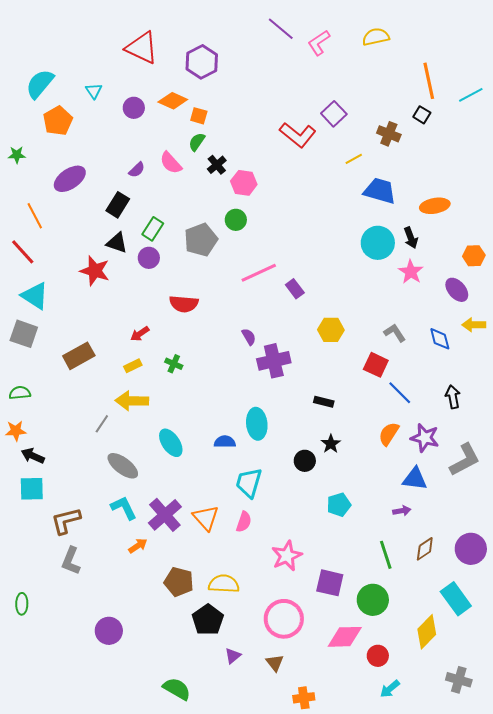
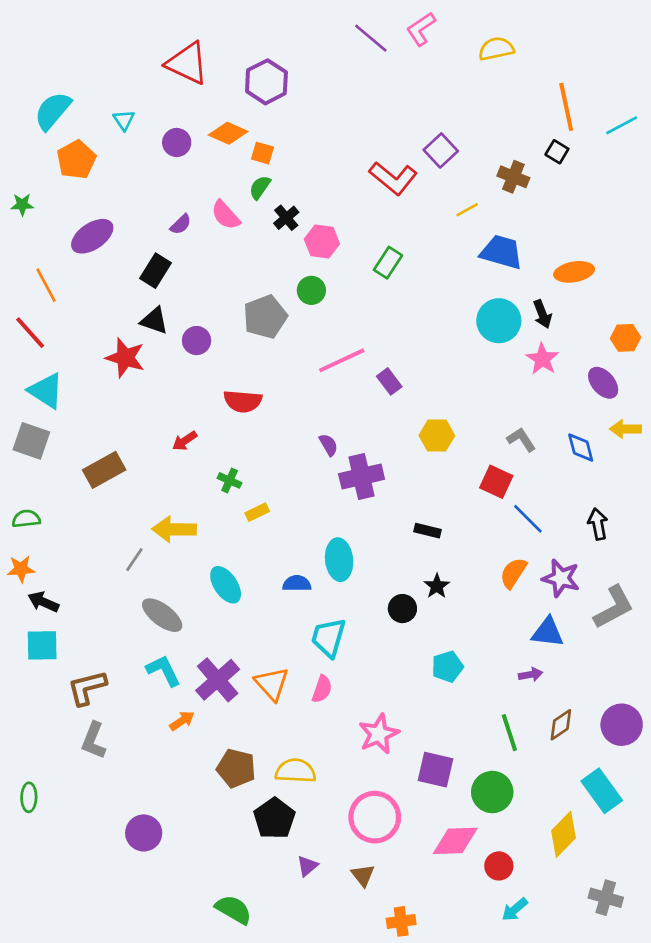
pink L-shape: (319, 43) -> (421, 29), moved
green rectangle: (153, 229) -> (388, 263), moved
yellow rectangle: (133, 366) -> (257, 512), moved

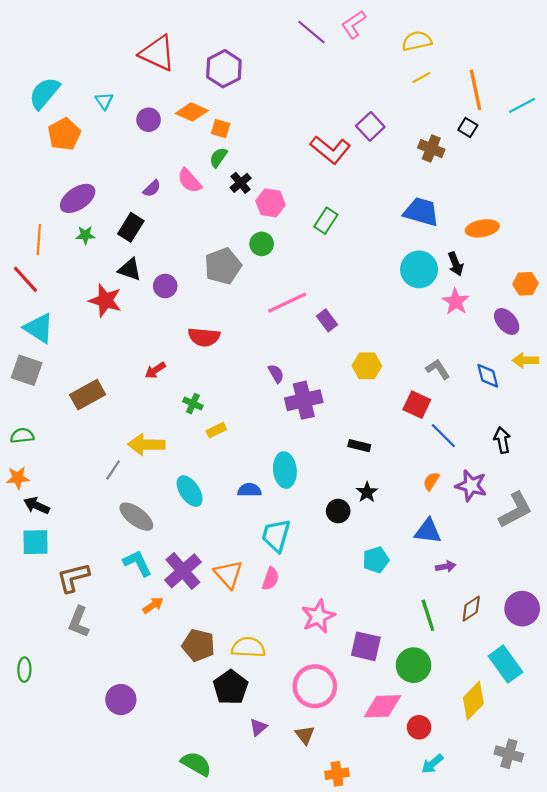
green star: (22, 205) -> (85, 235), moved
yellow line: (467, 210) -> (421, 78), moved
orange line: (46, 285) -> (39, 239), turned 32
orange semicircle: (513, 573) -> (431, 481), size x0.7
blue triangle: (548, 632) -> (428, 531), moved

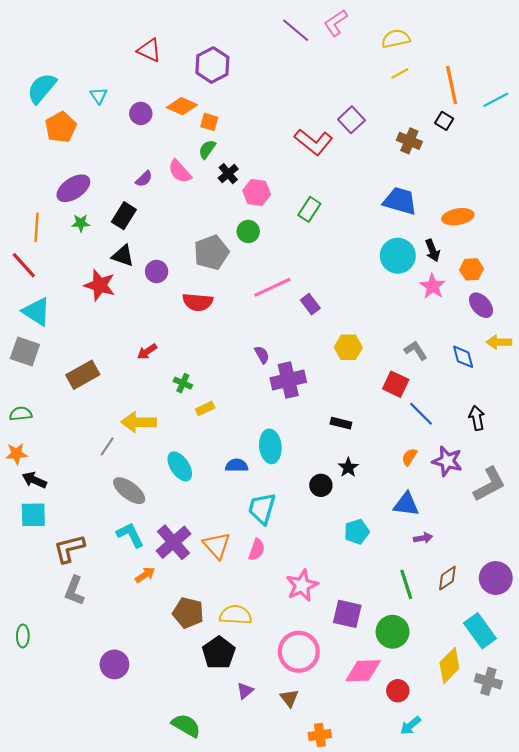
red triangle: (157, 53) -> (149, 50), size x0.7
orange hexagon: (525, 284) -> (472, 269), moved
red semicircle: (204, 337) -> (198, 302), moved
gray cross: (509, 754) -> (488, 681), moved

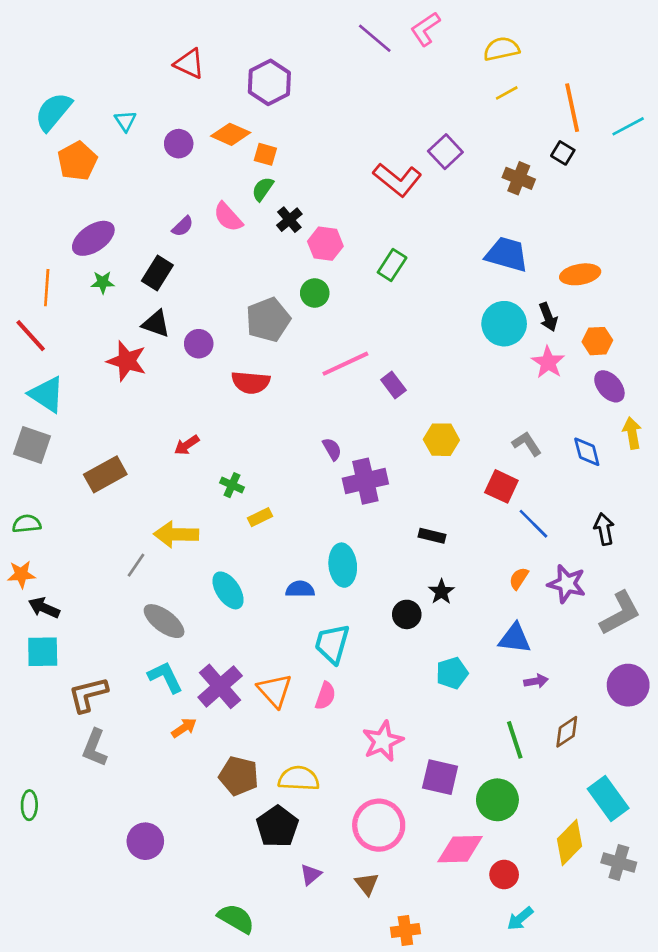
yellow arrow: (499, 342) -> (632, 433), turned 80
purple circle: (496, 578) -> (628, 685), moved

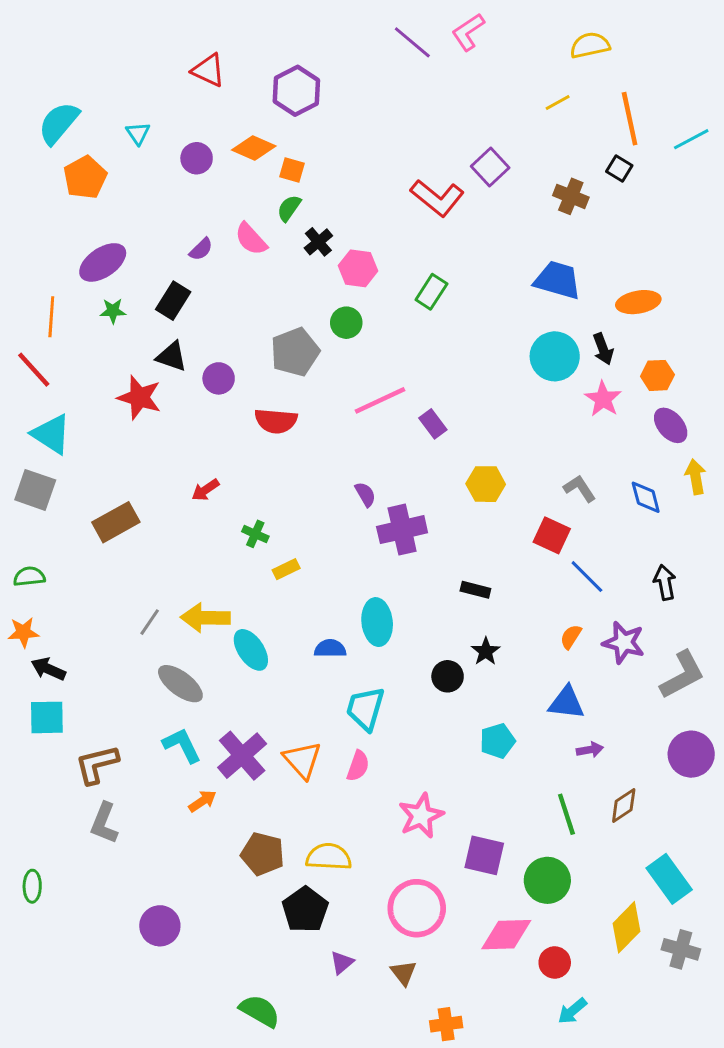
yellow semicircle: (501, 49) -> (590, 45), moved
yellow arrow: (176, 534) -> (205, 618), moved

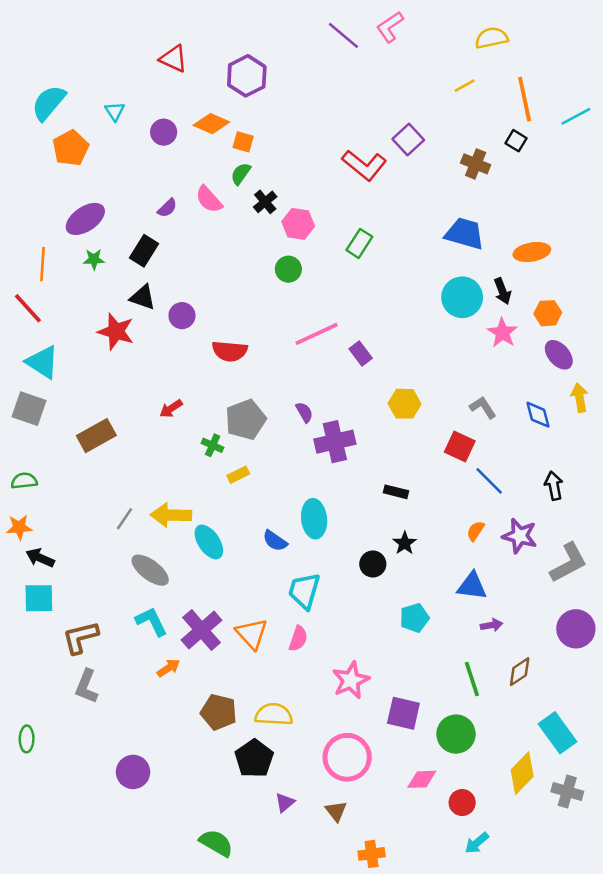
gray pentagon: (295, 352) -> (246, 420), moved
blue semicircle: (330, 648) -> (275, 541), turned -145
pink diamond: (506, 935) -> (422, 779), size x0.7

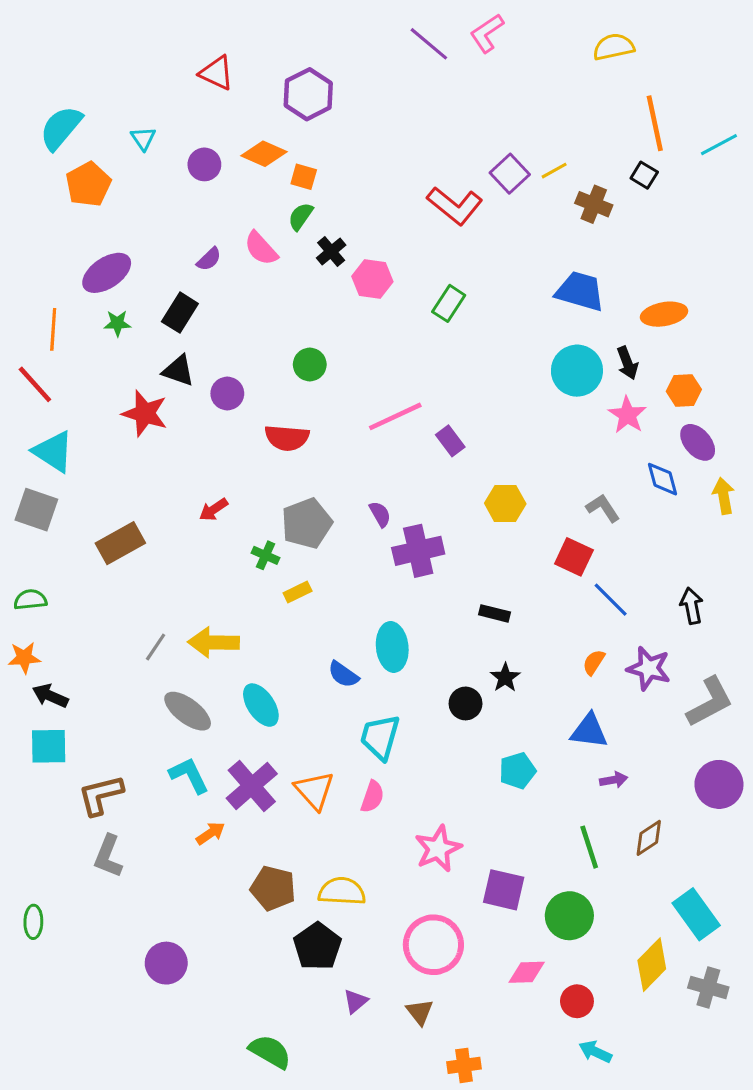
yellow line: (465, 86) -> (554, 171), moved
green circle: (288, 269) -> (310, 364), moved
blue diamond: (538, 415) -> (662, 479), moved
cyan ellipse: (209, 542) -> (261, 705), moved
cyan arrow: (477, 843) -> (595, 1052), turned 65

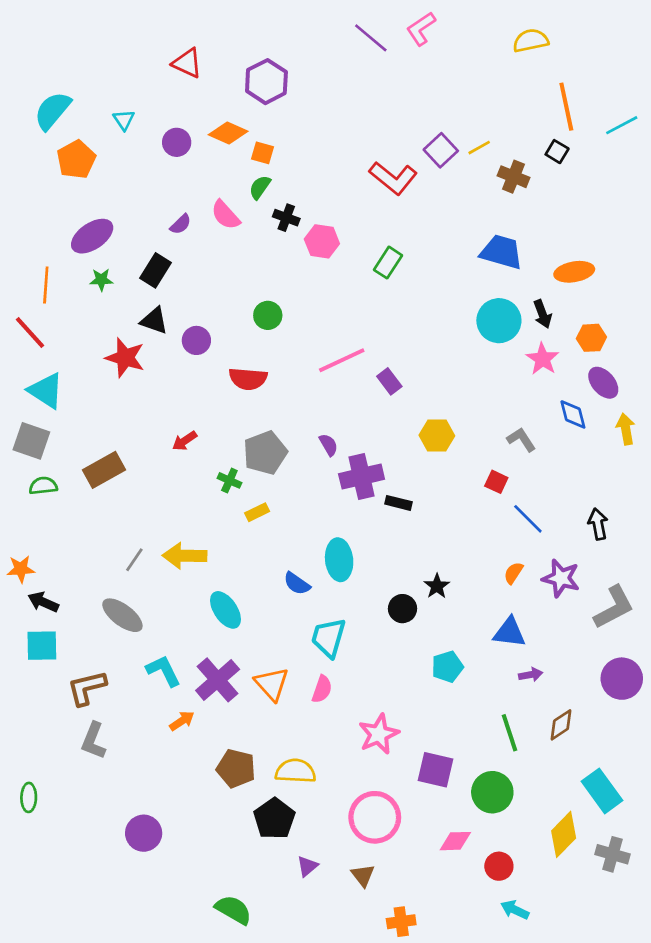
black cross: (331, 251) -> (286, 218), turned -30
red square: (574, 557) -> (496, 482), size x0.7
green semicircle: (30, 600) -> (43, 486), moved
black rectangle: (495, 613) -> (399, 503), moved
gray ellipse: (188, 711) -> (122, 615), moved

